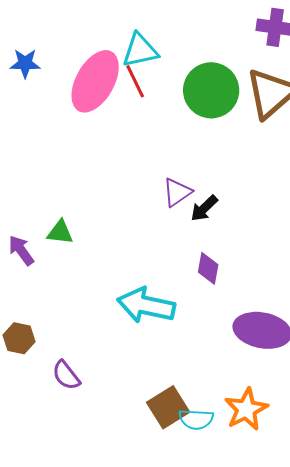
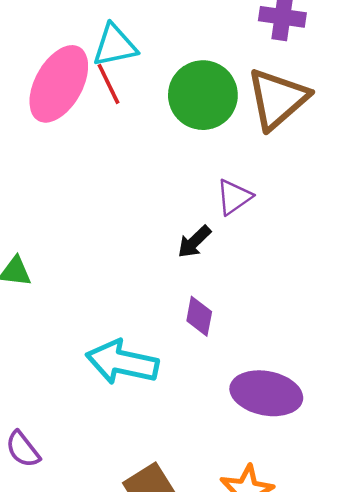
purple triangle: (177, 192) -> (234, 197), moved

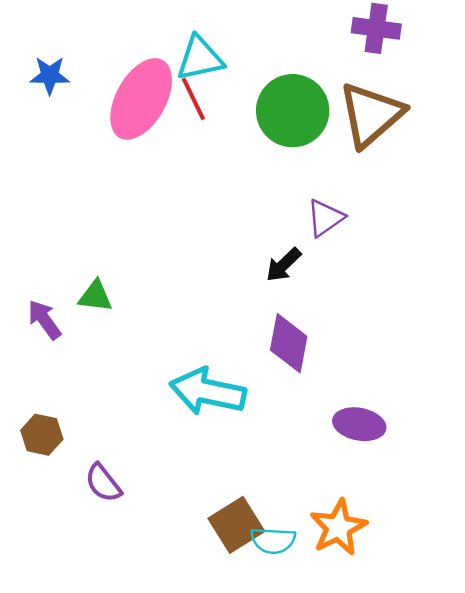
purple diamond: (199, 316) -> (289, 343), size x1.4
purple ellipse: (266, 393) -> (359, 424), size x0.7

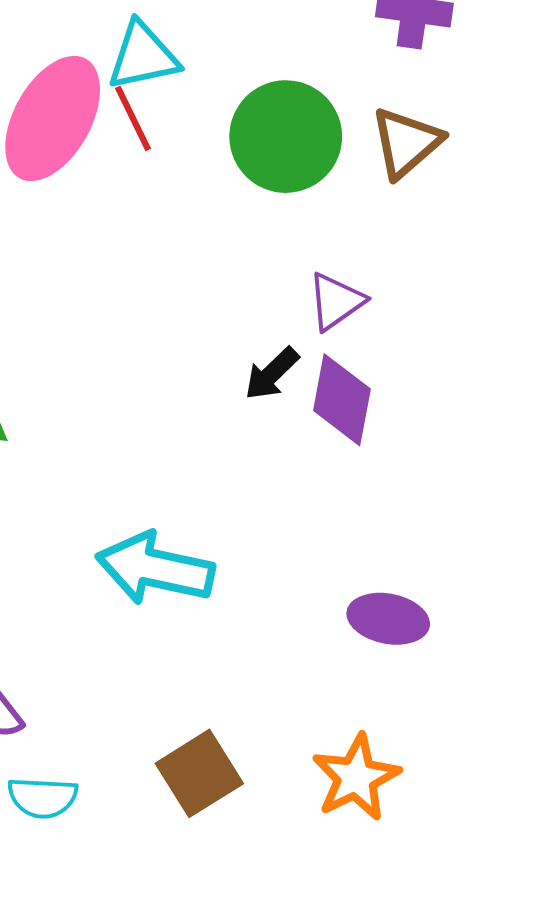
brown triangle: (371, 115) -> (406, 143), size x0.7
purple diamond: (289, 343) -> (342, 400), moved
cyan semicircle: (273, 540) -> (43, 798), moved

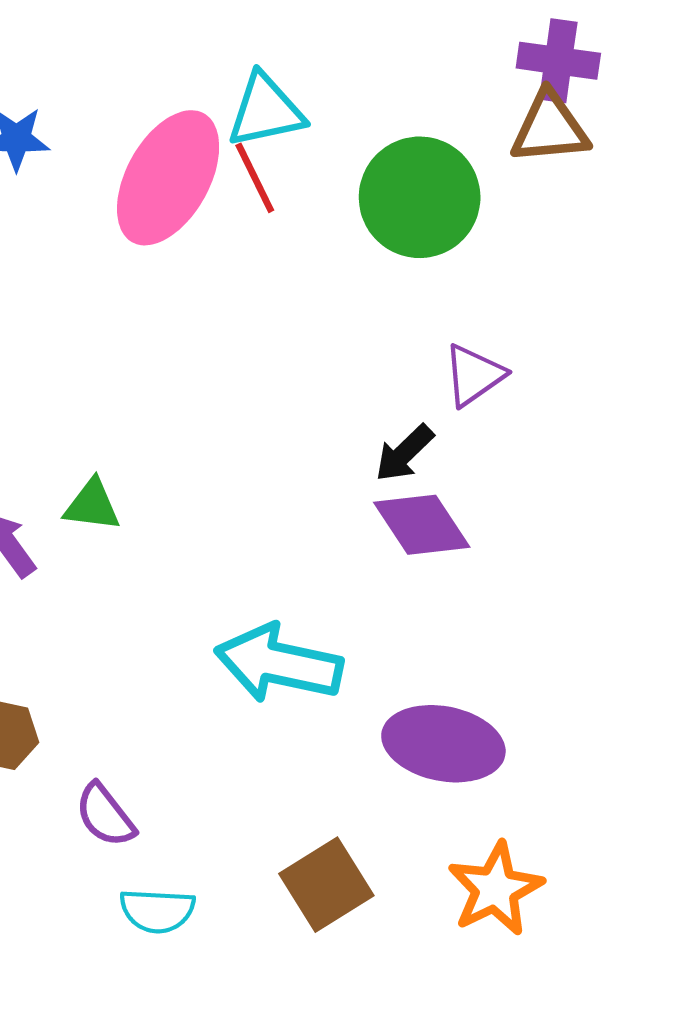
brown triangle: (406, 143) -> (550, 128), moved, turned 36
purple diamond: (342, 400) -> (422, 525), moved, turned -44
purple ellipse: (388, 619) -> (443, 744), moved, size x1.4

